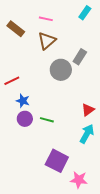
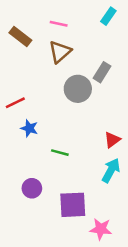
purple circle: (25, 119) -> (32, 188), moved
purple square: (57, 161) -> (73, 205), turned -30

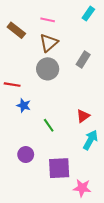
gray circle: (78, 89) -> (48, 69), moved
red line: (15, 103) -> (12, 85), turned 35
red triangle: (112, 140) -> (83, 116), moved
green line: (60, 153) -> (49, 125), turned 40

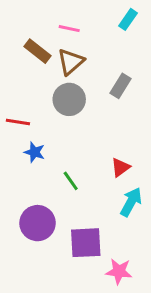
brown rectangle: (16, 30) -> (38, 51), moved
purple circle: (26, 155) -> (38, 223), size x1.5

